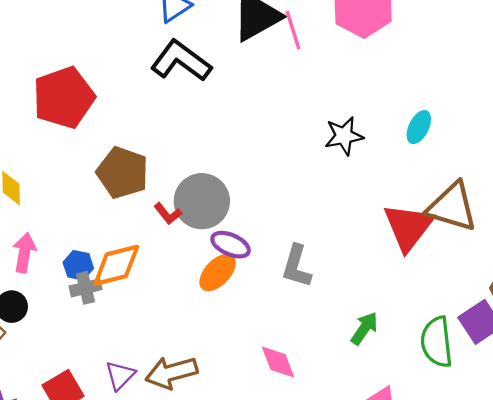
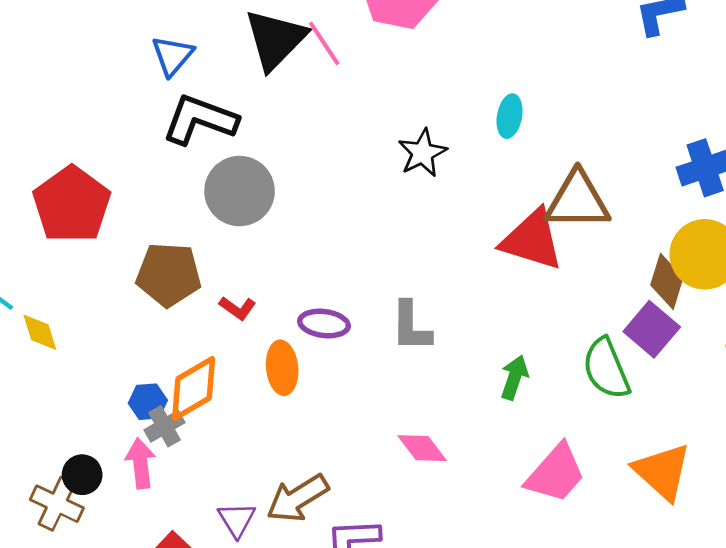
gray circle: (202, 201) -> (240, 191), moved
red triangle: (409, 227) -> (532, 240), turned -34
pink arrow: (24, 253) -> (141, 463), moved
orange ellipse: (218, 272) -> (282, 368), moved, turned -33

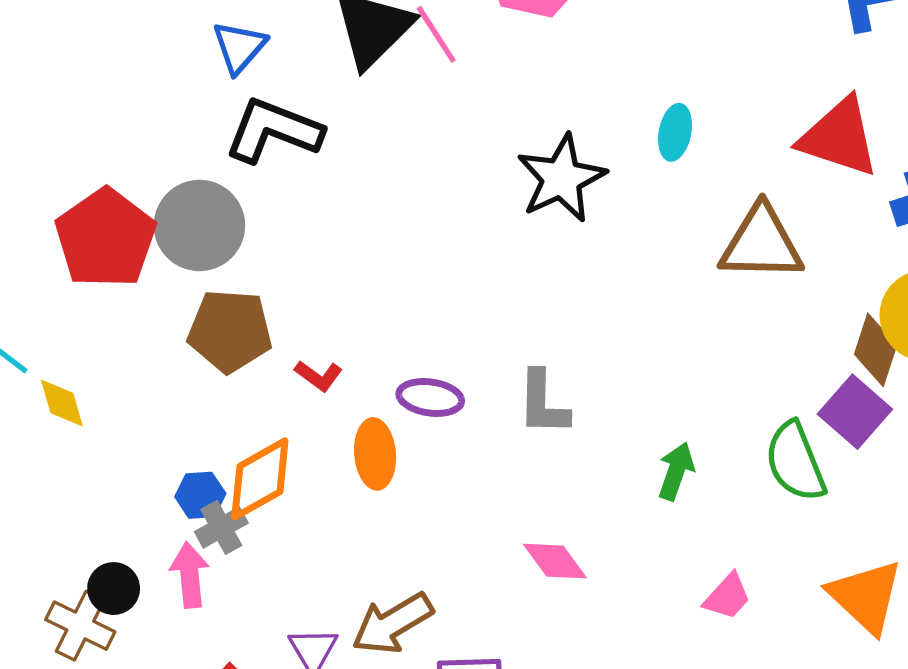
black star: (422, 153) -> (561, 178), size x1.4
gray circle: (240, 191) -> (199, 225), moved
red triangle: (532, 240) -> (839, 137), moved
pink trapezoid: (556, 473) -> (727, 596), size x0.6

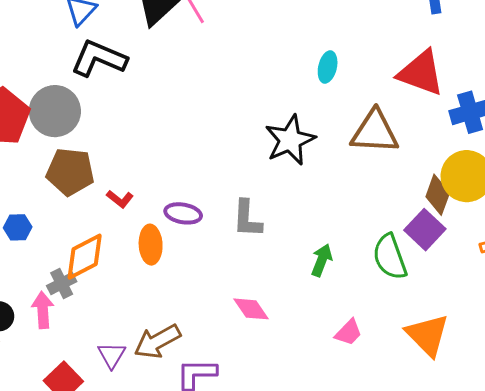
black star: (561, 178) -> (290, 140), moved
blue hexagon: (200, 495) -> (18, 227), moved

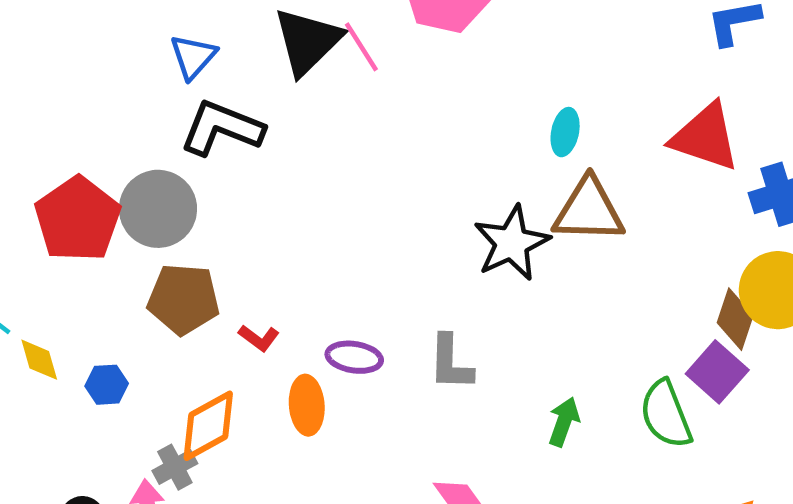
brown triangle: (375, 132) -> (589, 210), moved

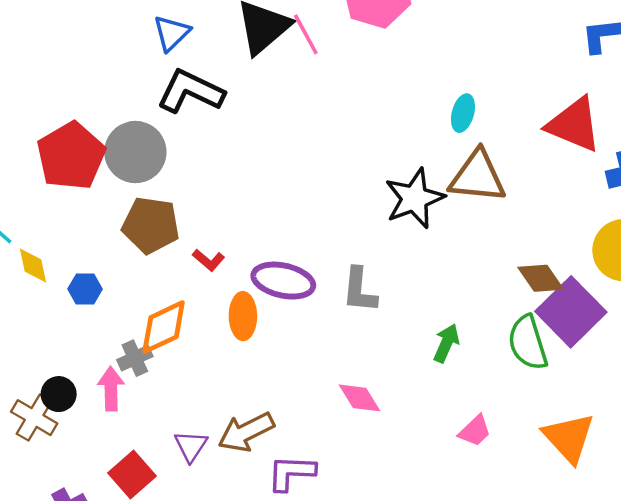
brown diamond: (735, 319) -> (541, 278), moved, turned -57
purple ellipse: (354, 357) -> (283, 281), size x1.4
purple square: (717, 372) -> (571, 312), size x1.4

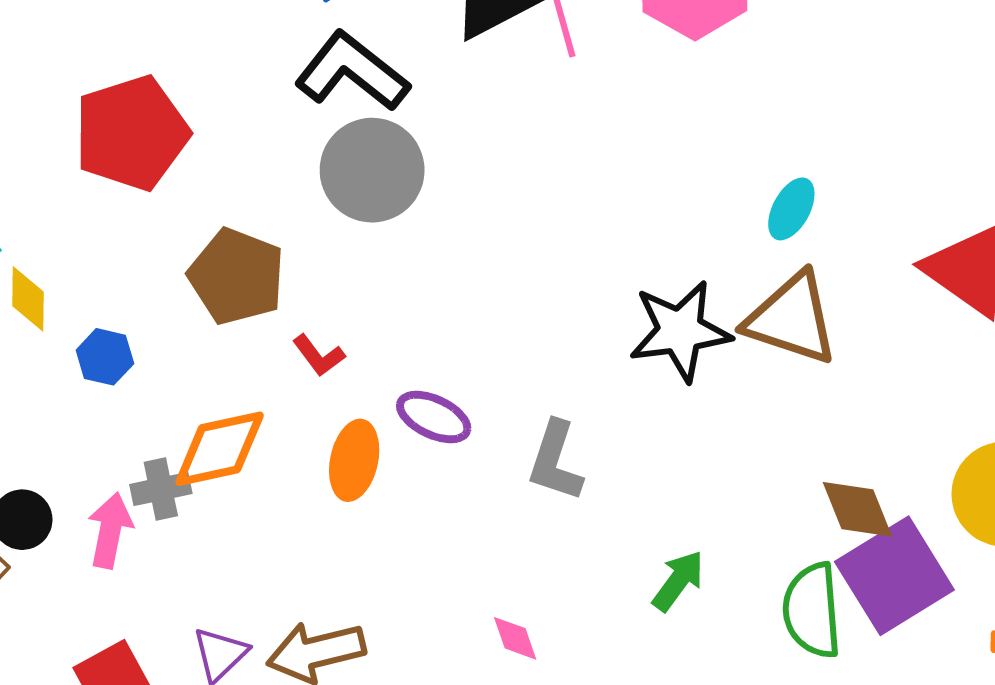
gray circle: (135, 152) -> (372, 170), moved
purple ellipse: (283, 281) -> (434, 417), size x0.7
pink diamond: (360, 398) -> (515, 638), size x0.7

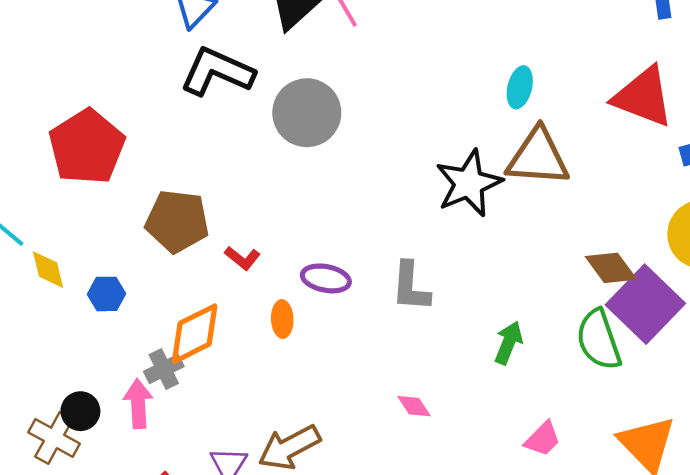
gray circle: (372, 170) -> (307, 113), moved
orange ellipse: (354, 460) -> (282, 319), size x0.7

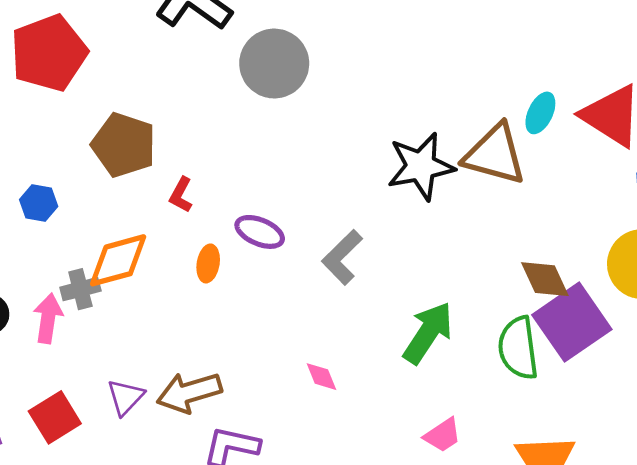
cyan ellipse: (520, 87) -> (540, 113), moved
red L-shape: (242, 258) -> (181, 195), turned 68
gray L-shape: (411, 287) -> (342, 257), turned 30
green arrow: (508, 343) -> (428, 333), size x1.5

